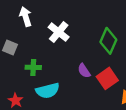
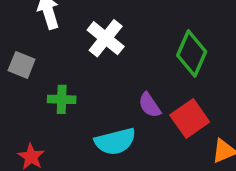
cyan semicircle: (48, 91) -> (115, 141), moved

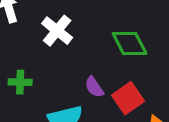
green diamond: (192, 54) -> (130, 43), turned -51

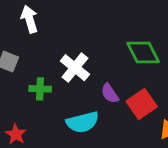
white cross: (57, 31) -> (75, 68), moved

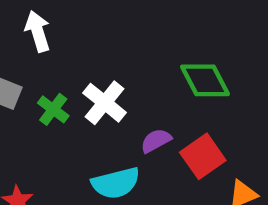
green cross: (40, 89) -> (53, 109), moved, turned 35
purple semicircle: (110, 93) -> (156, 141), turned 95

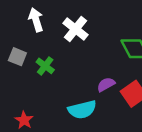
white cross: (105, 103) -> (76, 29), moved

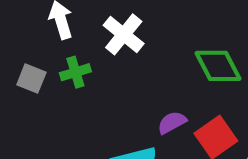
green cross: (45, 66) -> (75, 72), moved, turned 36

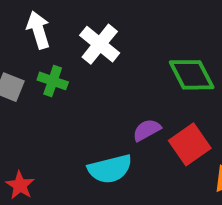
green cross: (75, 72) -> (53, 81), turned 36

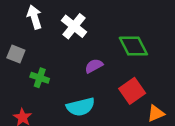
green cross: (53, 81) -> (40, 78), moved
purple semicircle: (147, 130) -> (94, 66), moved

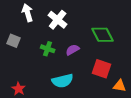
green cross: (40, 78) -> (48, 49), moved
red square: (132, 91) -> (102, 69), turned -36
orange triangle: (156, 113) -> (120, 86), turned 32

